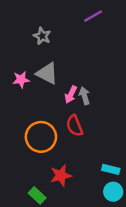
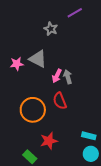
gray star: (42, 36) -> (51, 29), moved

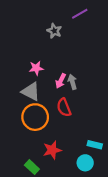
gray triangle: (38, 59) -> (31, 91), moved
pink star: (17, 64) -> (36, 68), moved
cyan circle: (91, 154) -> (85, 163), moved

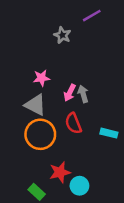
cyan rectangle: (95, 145) -> (109, 133), moved
cyan circle: (85, 163) -> (79, 186), moved

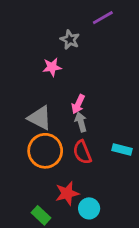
pink star: (42, 78) -> (52, 67), moved
gray arrow: (83, 94) -> (81, 122), moved
red semicircle: (73, 123) -> (82, 152), moved

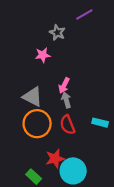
cyan circle: (89, 208) -> (73, 171), size x1.5

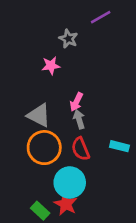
red star: (55, 159) -> (66, 204), moved, turned -30
cyan circle: (73, 171) -> (70, 182), moved

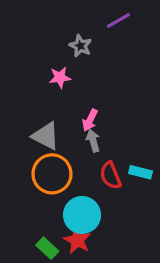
red semicircle: (80, 149) -> (110, 175), moved

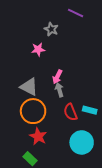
purple line: (118, 21) -> (76, 13), turned 56
cyan circle: (82, 215) -> (82, 142), moved
red star: (77, 240) -> (38, 136), moved

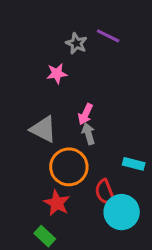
purple line: (76, 13) -> (108, 36), moved
orange circle: (33, 111) -> (69, 167), moved
red semicircle: (70, 112) -> (105, 192), moved

